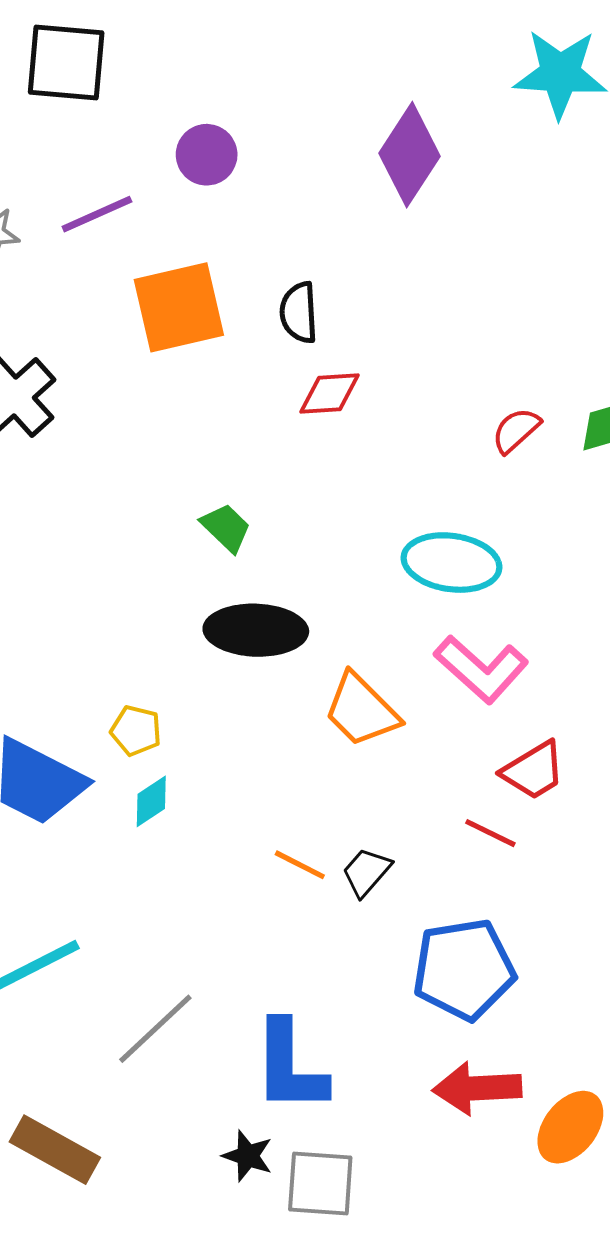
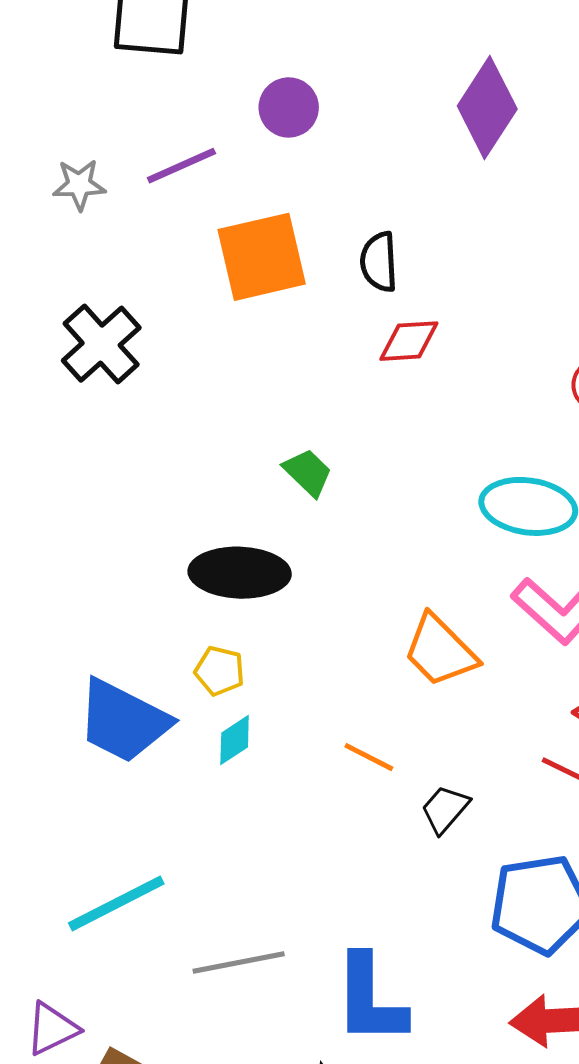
black ellipse: (256, 630) -> (240, 573), moved
orange line: (300, 865) -> (369, 757), moved
gray line: (155, 1029) -> (239, 963), turned 32

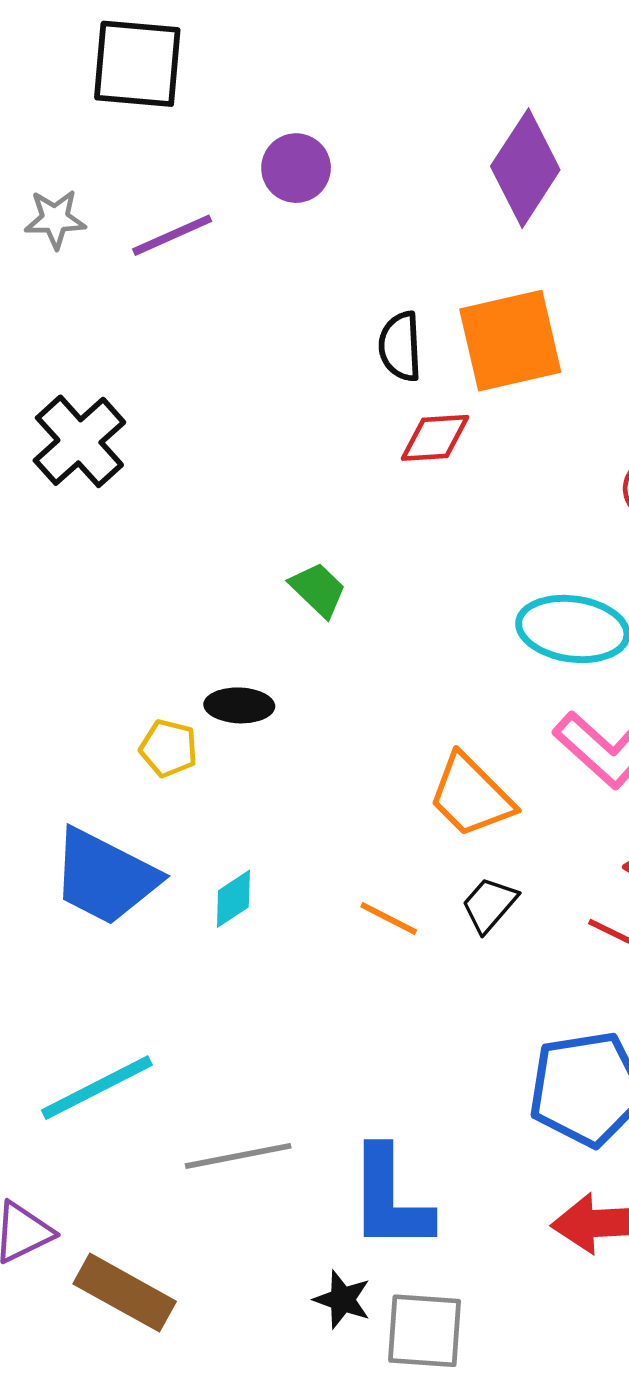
gray star: (79, 185) -> (55, 219), moved
orange square: (262, 257) -> (510, 341), moved
black ellipse: (240, 573) -> (239, 705), size x0.6
yellow pentagon: (220, 671) -> (169, 748), moved
black trapezoid: (445, 809) -> (489, 905), moved

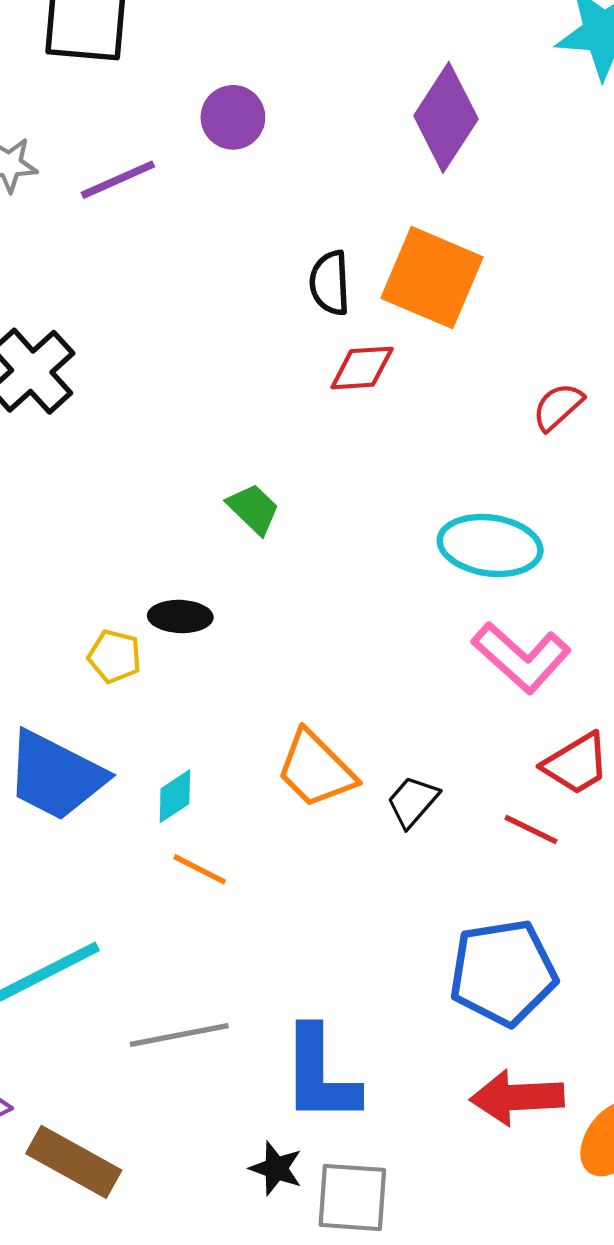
orange square: (510, 341) -> (432, 278), turned 36
orange trapezoid: (471, 796) -> (316, 769), moved
orange line: (389, 918) -> (200, 869), moved

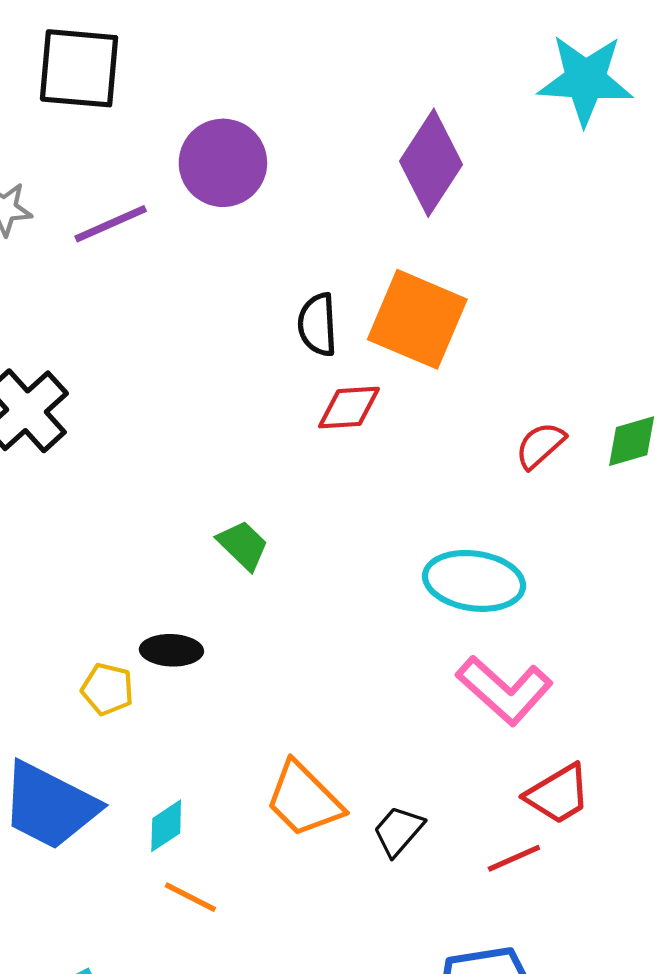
purple circle: (233, 117) -> (223, 163), size x1.4
red line: (531, 829) -> (514, 858), turned -50

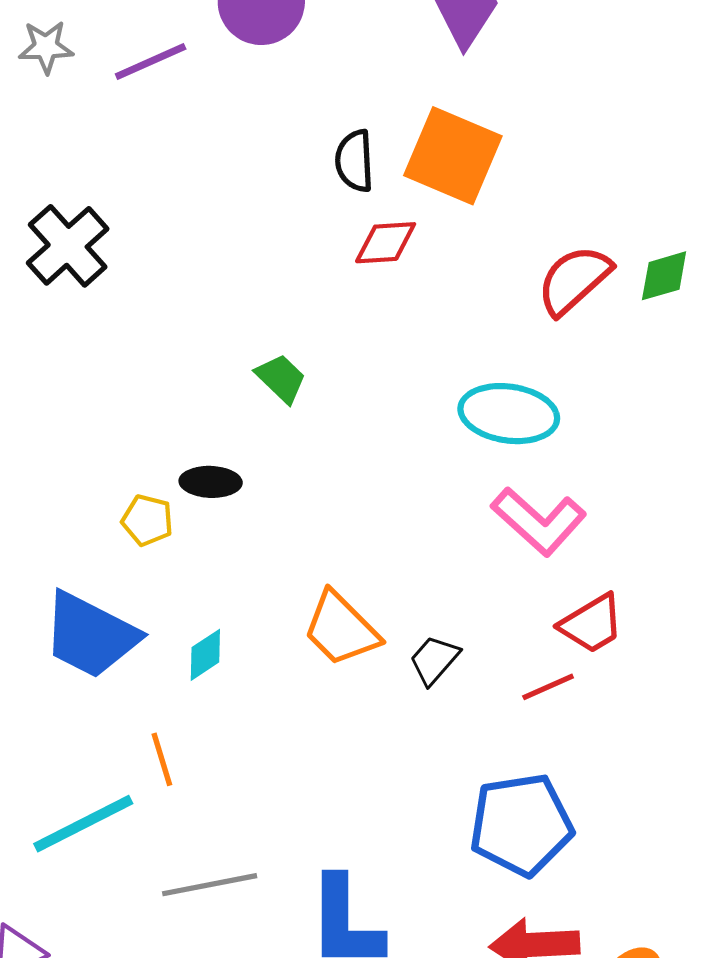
red semicircle: (540, 445) -> (574, 280), size x1.5
orange line: (190, 897) -> (162, 759), moved, turned 46

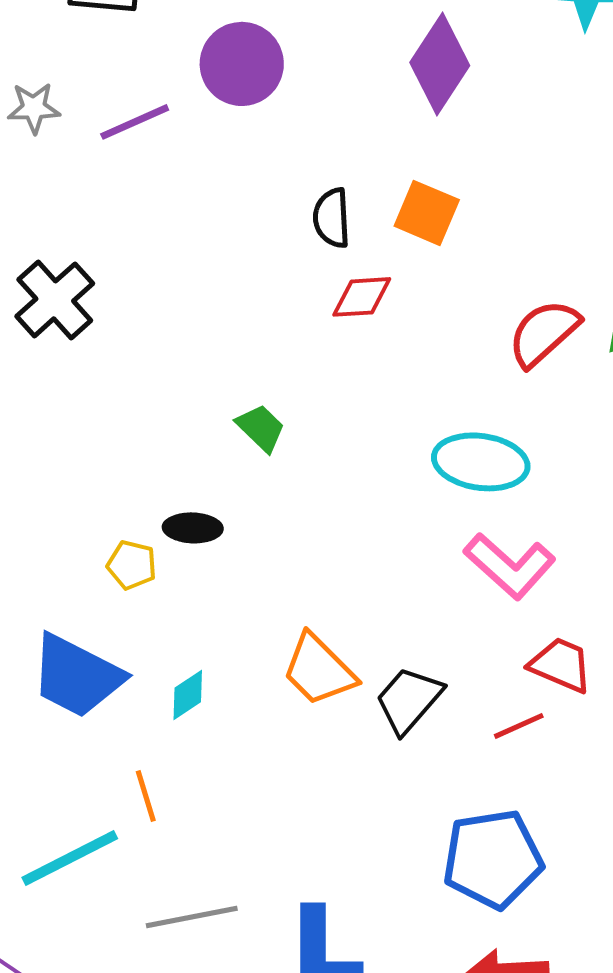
orange square: (453, 156) -> (427, 213), size x0.7
red trapezoid: (592, 624) -> (561, 665), turned -126
black trapezoid: (434, 660) -> (409, 700), size x1.4

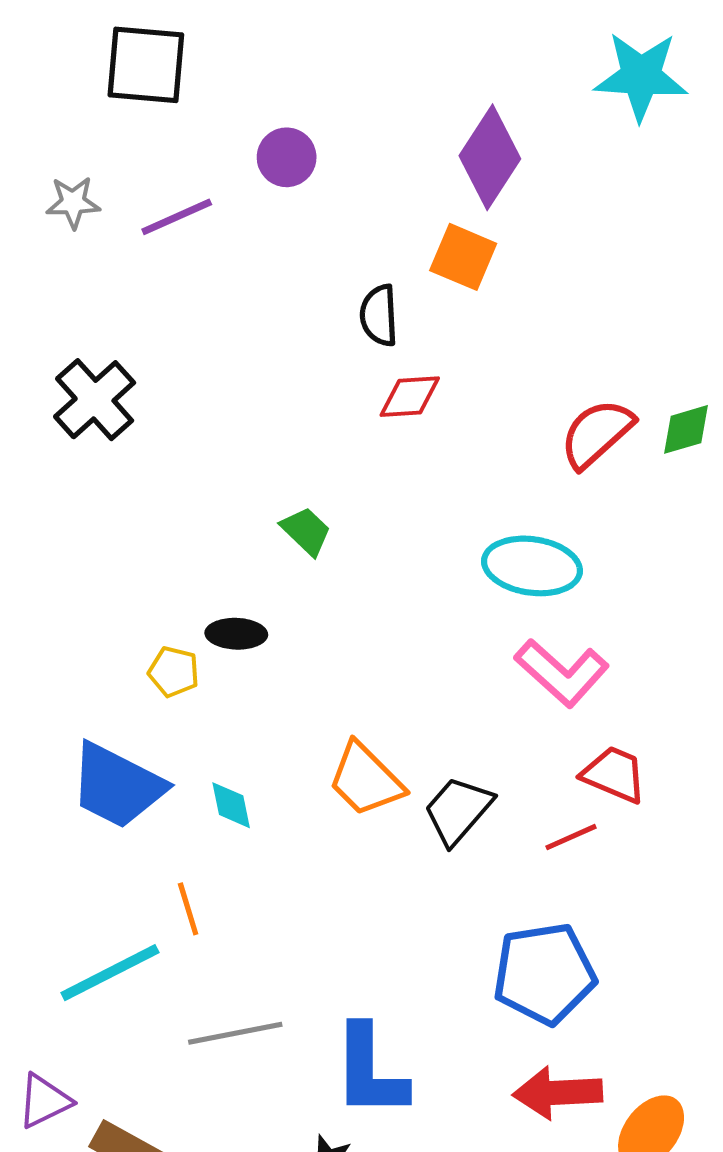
purple circle: (242, 64) -> (287, 157), size x0.7
orange square: (427, 213) -> (463, 257), moved
cyan diamond: (188, 695) -> (231, 805), turned -68

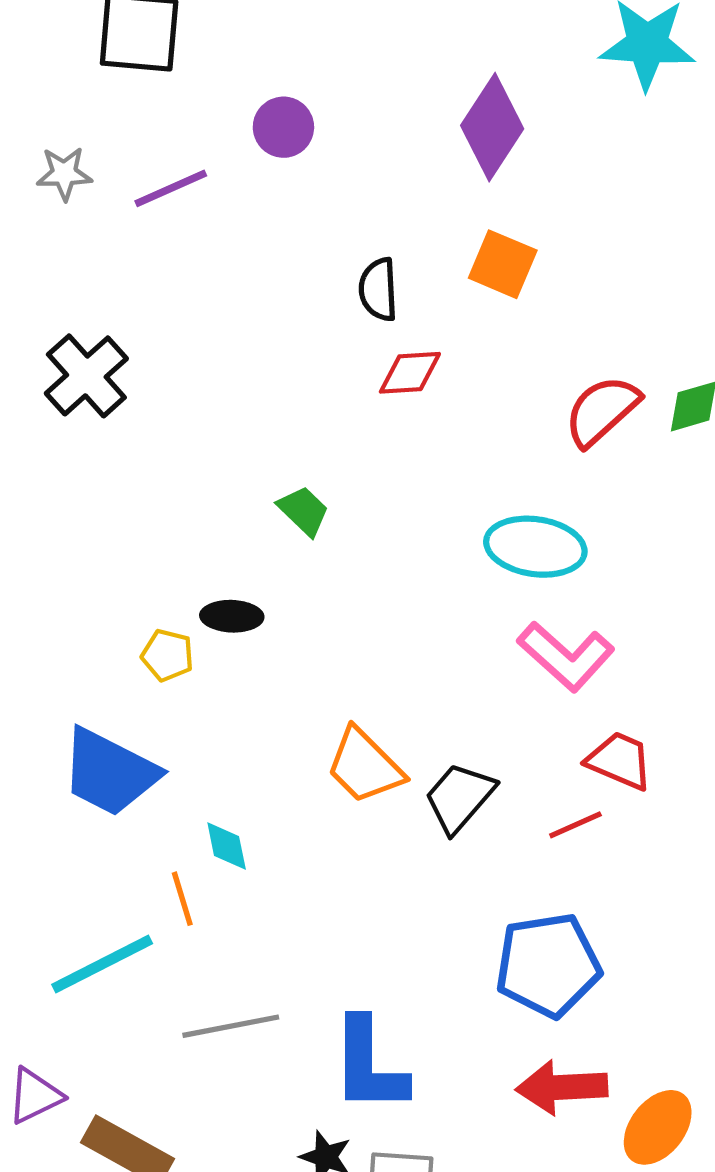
orange square: (463, 257) -> (503, 264), moved
cyan diamond: (231, 805) -> (227, 846), moved

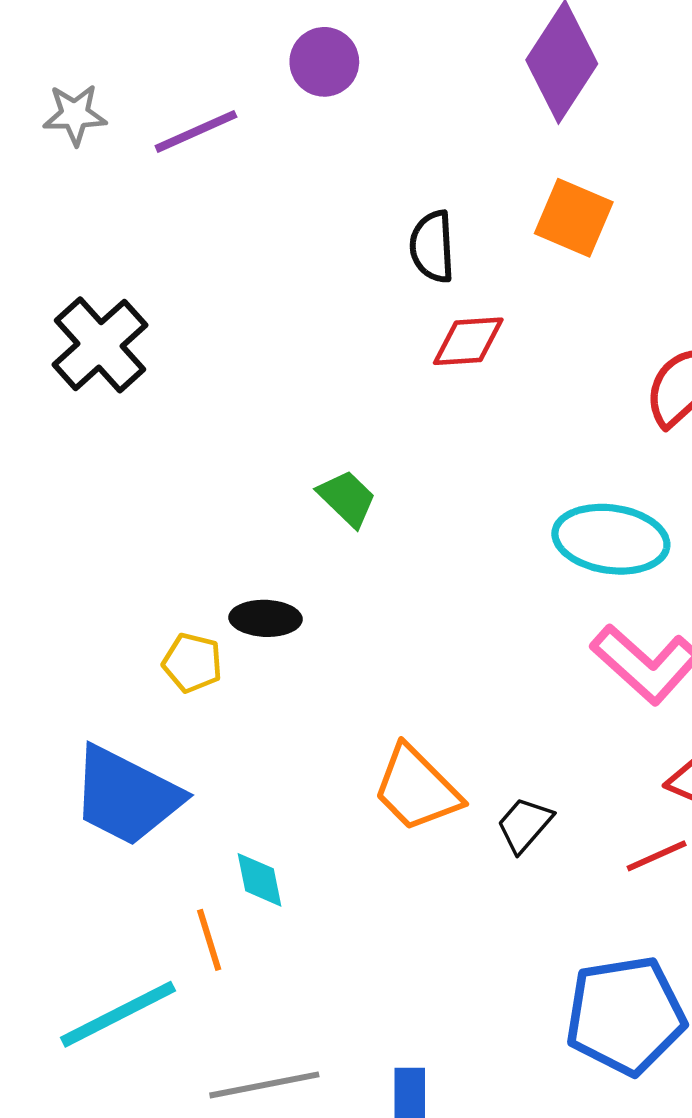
black trapezoid: (459, 798) -> (525, 825), size x0.7

